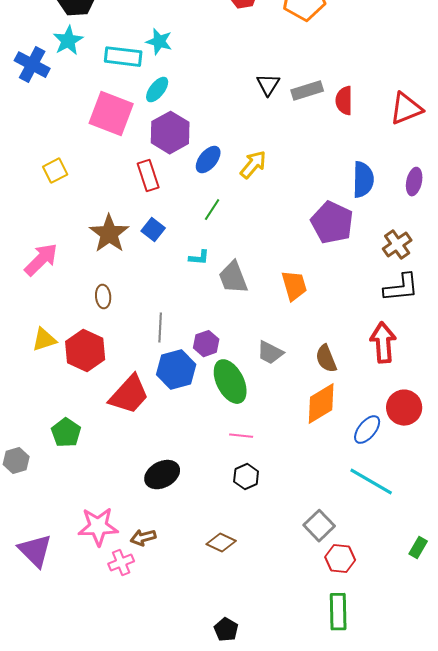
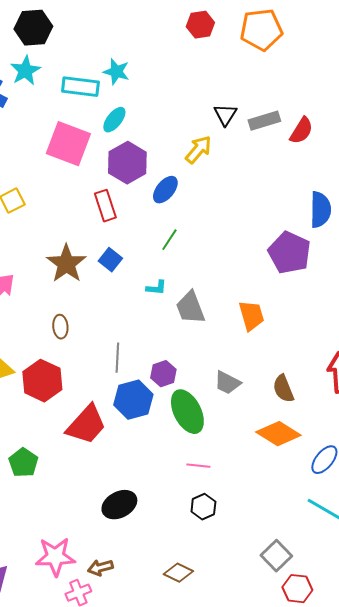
red semicircle: (344, 101) -> (301, 131), turned -148
yellow arrow: (253, 165) -> (198, 150), moved
orange diamond: (321, 404) -> (278, 434), turned 63

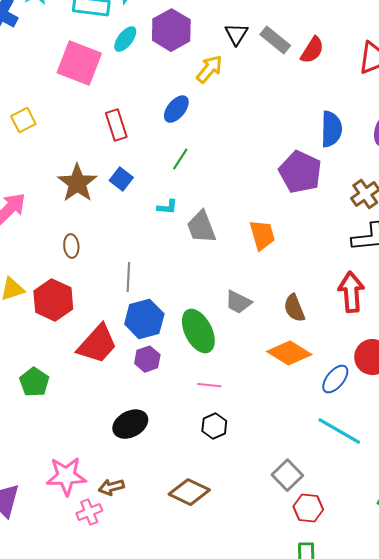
gray rectangle: (264, 121) -> (275, 40), turned 56
purple hexagon: (127, 163) -> (171, 30), moved
purple hexagon: (163, 374) -> (147, 359), moved
brown diamond: (178, 573) -> (189, 492), size x1.4

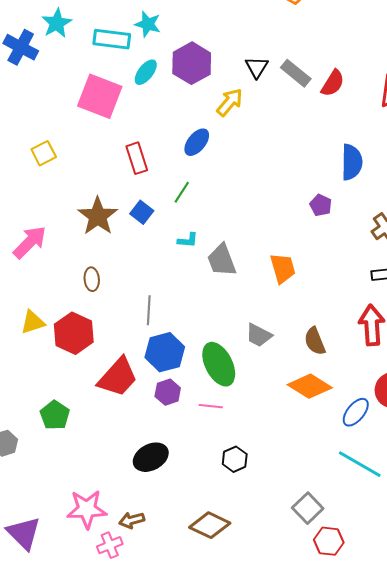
green line: (180, 159) -> (182, 192), moved
purple pentagon: (300, 172) -> (321, 205), size x0.5
pink line: (209, 385) -> (211, 406), moved

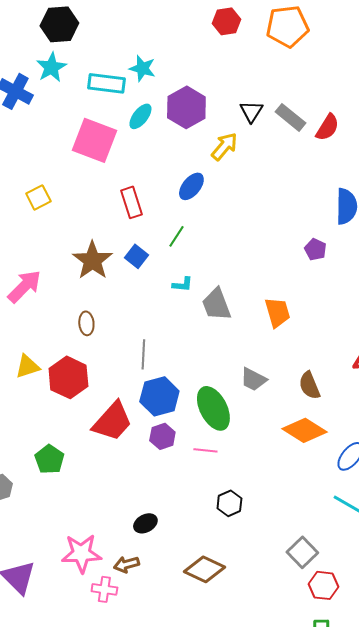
black ellipse: (151, 457) -> (145, 523), moved, size x0.7
pink cross: (110, 545) -> (104, 589), turned 30

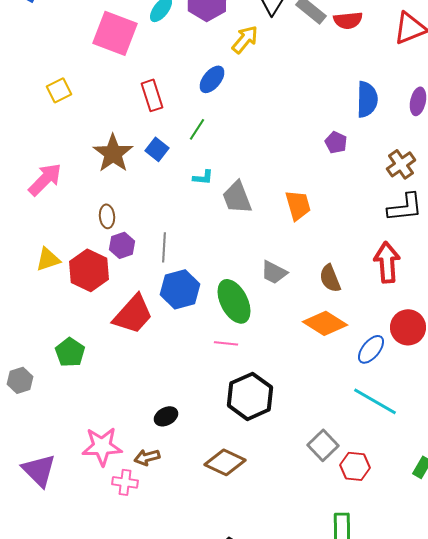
red semicircle: (327, 127) -> (348, 20), turned 52
purple hexagon: (162, 436) -> (122, 245), moved
black hexagon: (229, 503) -> (250, 396), size x1.8
red hexagon: (323, 585) -> (355, 466), moved

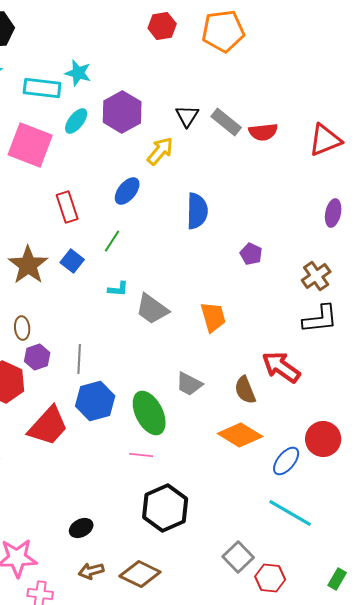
blue semicircle: (367, 99) -> (197, 211), moved
gray trapezoid: (237, 197) -> (152, 309), turned -33
red arrow: (387, 262) -> (281, 367), moved, turned -51
brown arrow: (147, 457) -> (91, 571), moved

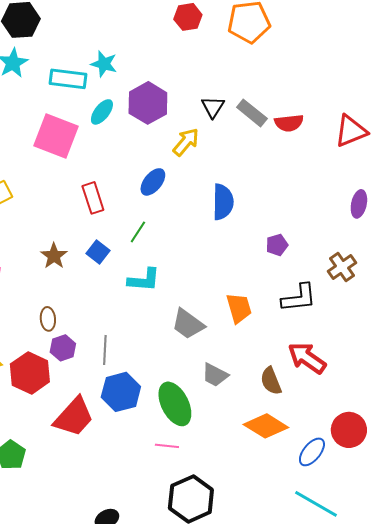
purple pentagon: (251, 254) -> (277, 245), turned 30
brown star: (28, 265) -> (54, 256), size x0.7
cyan L-shape: (118, 289) -> (144, 280), size x1.6
gray trapezoid: (152, 309) -> (188, 324), moved
black L-shape: (320, 319) -> (299, 298), moved

